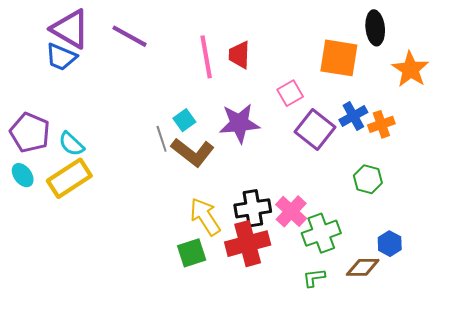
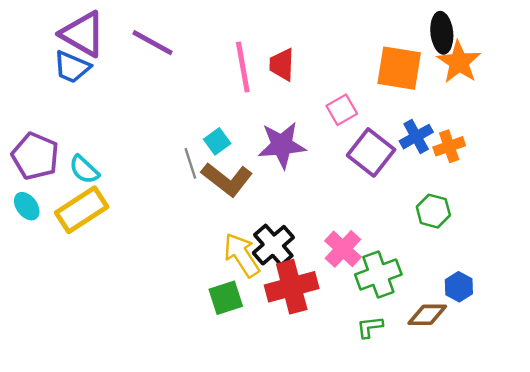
orange star: (410, 69) -> (459, 62), moved
black cross: (253, 208) -> (273, 245), moved, turned -32

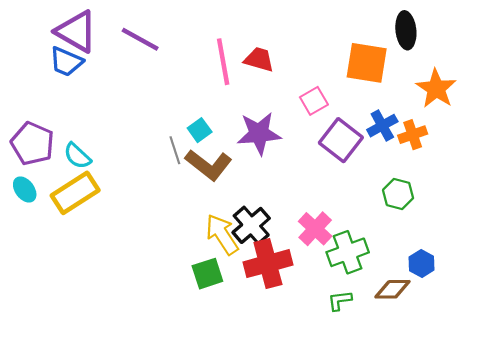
orange star: (459, 62) -> (436, 89), moved
red trapezoid: (282, 65) -> (259, 59), turned 104

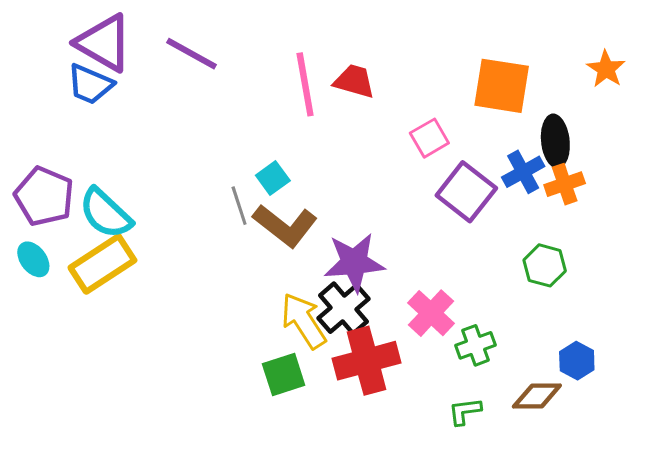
black ellipse: (406, 30) -> (555, 141), moved
orange star: (436, 89) -> (606, 69), moved, size x0.7
purple star: (259, 133) -> (354, 262), moved
cyan semicircle: (77, 156) -> (106, 213), size x1.4
green cross: (348, 252) -> (476, 345), size x0.7

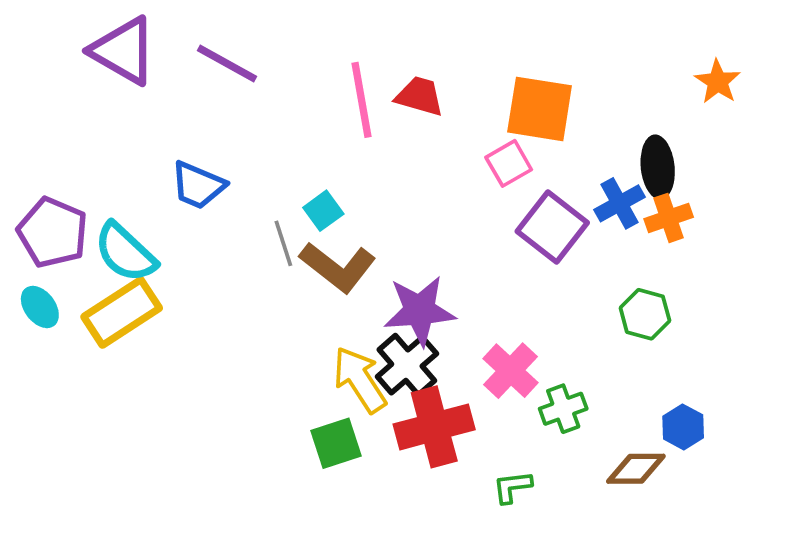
blue trapezoid: (90, 84) -> (198, 185), moved
orange square: (502, 86) -> (540, 109), moved
green L-shape: (465, 411) -> (512, 487), moved

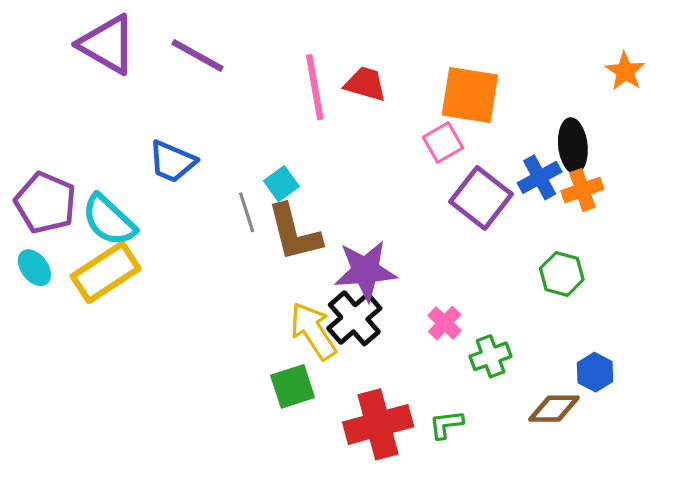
brown L-shape: (338, 267) -> (294, 233), turned 38
pink cross: (510, 371) -> (445, 323), size x0.7
red cross: (434, 427) -> (378, 424), moved

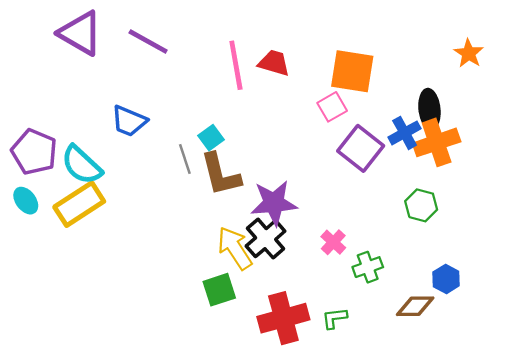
orange cross: (582, 190) -> (437, 142), size x1.5

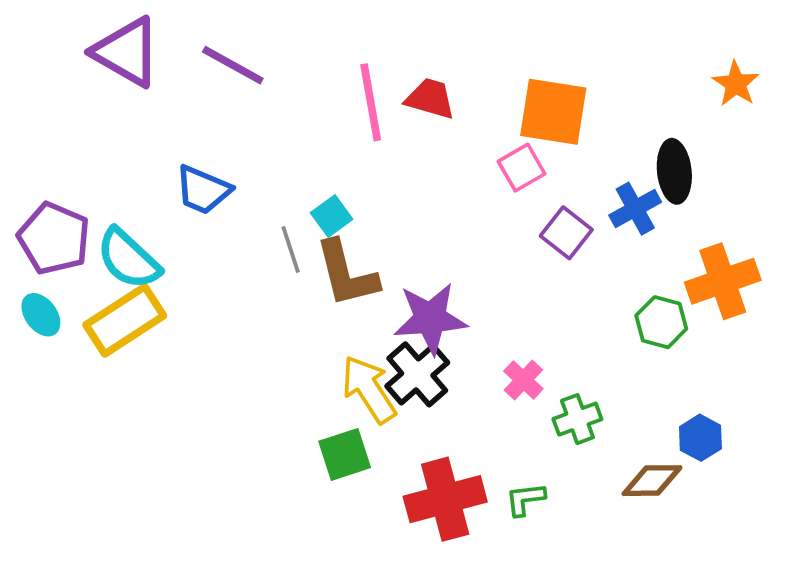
orange cross: (437, 142) -> (723, 281), moved
purple square: (361, 148) -> (566, 233), size x0.7

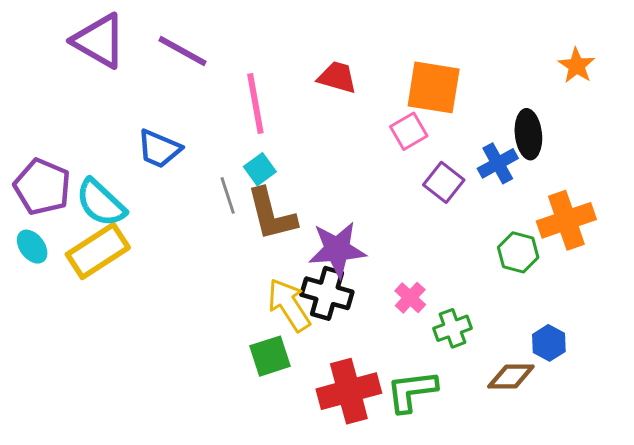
pink line: (371, 102) -> (255, 104), moved
black cross: (417, 374) -> (327, 293), turned -33
green L-shape: (525, 499) -> (412, 391), size x1.6

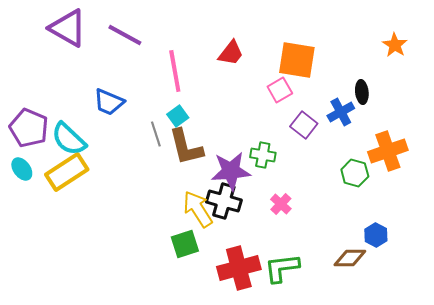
red trapezoid: (337, 77) -> (231, 53), turned 112
black ellipse: (528, 134) -> (362, 92), size x0.7
green cross: (453, 328) -> (263, 155), moved, turned 30

